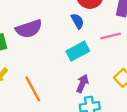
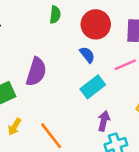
purple semicircle: (29, 29) -> (36, 72), turned -45

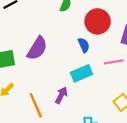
purple arrow: (104, 121) -> (61, 95), moved

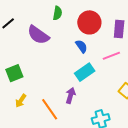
purple semicircle: (37, 48) -> (38, 35), moved, turned 105

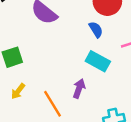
cyan rectangle: (85, 72) -> (98, 61), turned 60

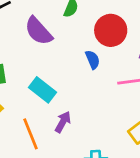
cyan rectangle: (98, 61) -> (42, 90), moved

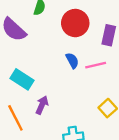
blue semicircle: (93, 60) -> (72, 61), moved

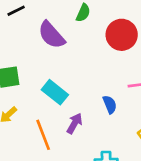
blue semicircle: (72, 61) -> (110, 104), moved

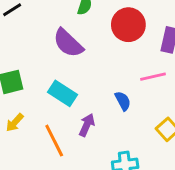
purple semicircle: (51, 35) -> (68, 43), moved

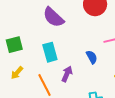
cyan rectangle: (63, 93) -> (50, 52), turned 42

